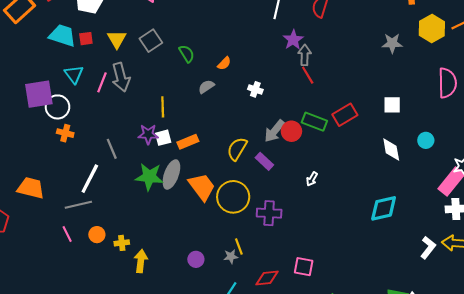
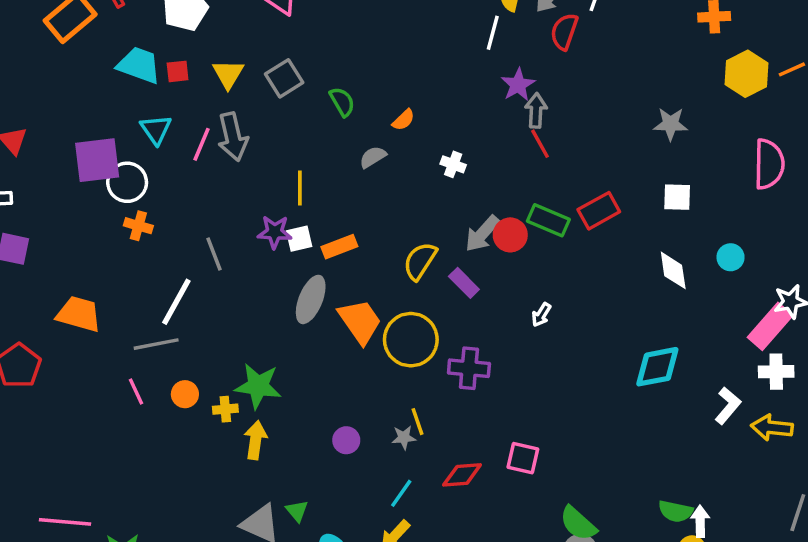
gray star: (392, 43) -> (671, 124), moved
green star: (149, 177) -> (258, 386), moved
white L-shape: (428, 248) -> (728, 406), moved

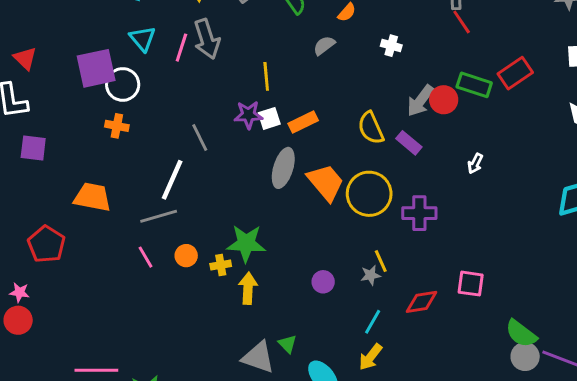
orange cross: (138, 226) -> (117, 126), moved
yellow semicircle: (420, 261) -> (371, 128), turned -52

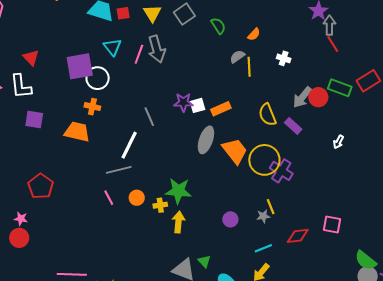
yellow line: (266, 76) -> (249, 67), moved
orange trapezoid: (92, 197) -> (77, 132), moved
purple cross: (419, 213) -> (281, 171), moved, turned 30
cyan line: (373, 322) -> (263, 248), turned 36

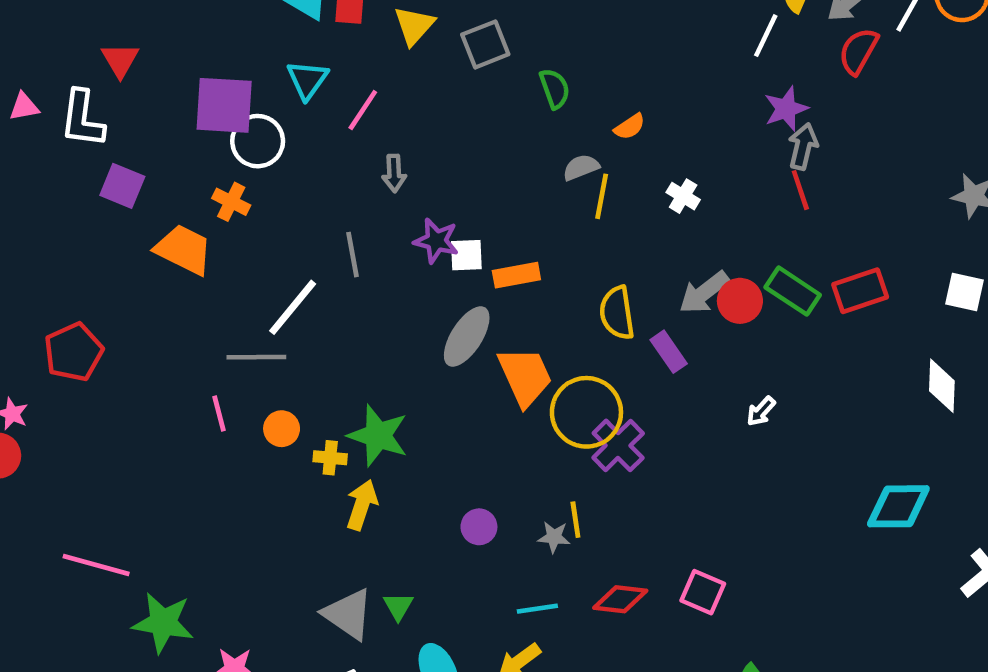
gray arrow: (157, 49) -> (394, 173), moved, size x0.6
purple square: (34, 120) -> (122, 186), moved

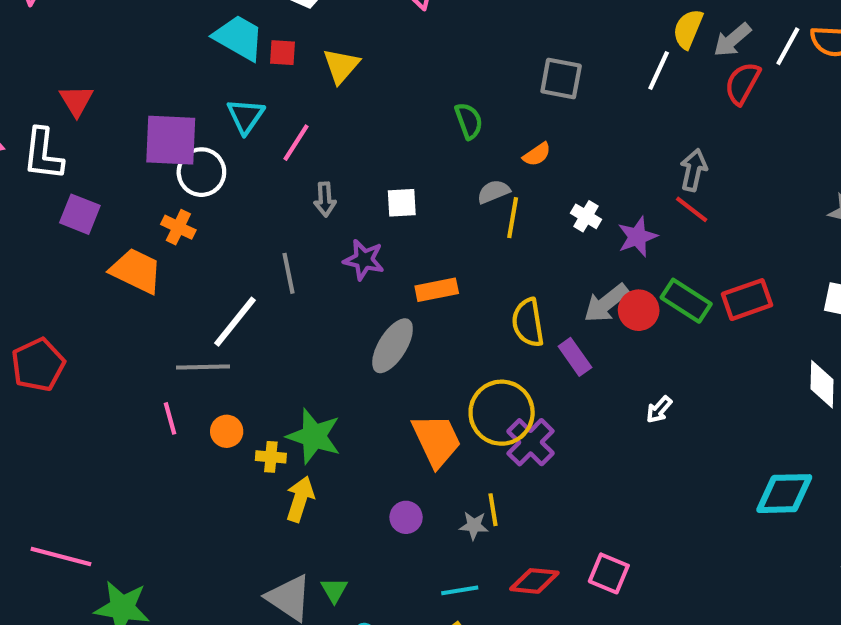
gray square: (485, 44) -> (561, 79), moved, turned 33
purple star: (786, 109) -> (637, 237), moved
red line: (800, 190) -> (692, 209), turned -33
white square: (466, 255) -> (402, 203), moved
orange trapezoid: (525, 376) -> (437, 440), moved

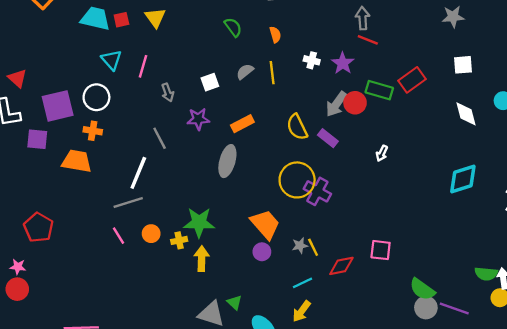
purple square: (171, 140) -> (58, 106), moved
orange semicircle: (537, 154) -> (275, 35), turned -56
gray semicircle: (494, 192) -> (245, 72), moved
orange trapezoid: (437, 440) -> (265, 224), moved
yellow line: (493, 510) -> (313, 247), moved

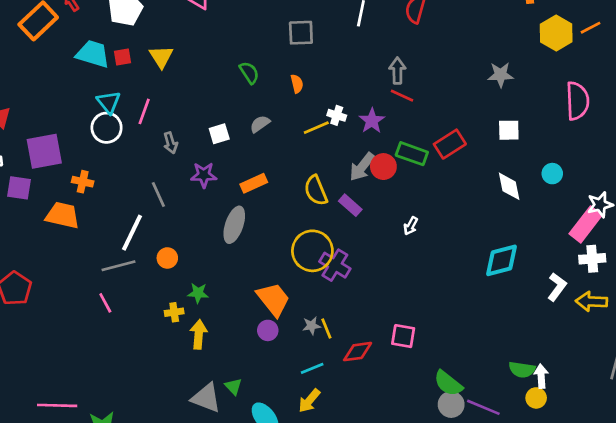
yellow line: (272, 73) -> (316, 128), moved, turned 70
white circle: (96, 97) -> (107, 128), moved
green star: (199, 222) -> (198, 293), size x0.6
orange circle: (151, 234) -> (167, 258), moved

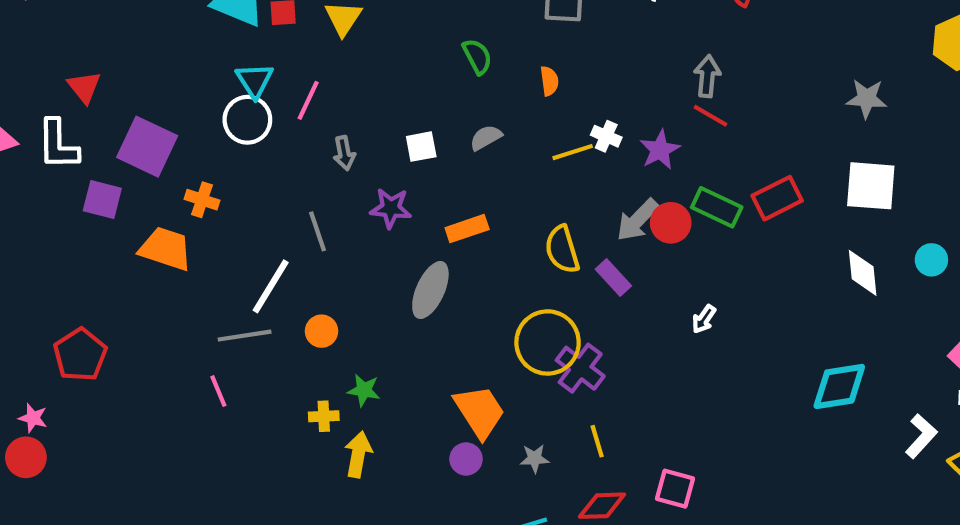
white square: (509, 130) -> (871, 186), size x1.5
purple square: (44, 151) -> (147, 147), turned 30
yellow line: (326, 329) -> (597, 441), moved

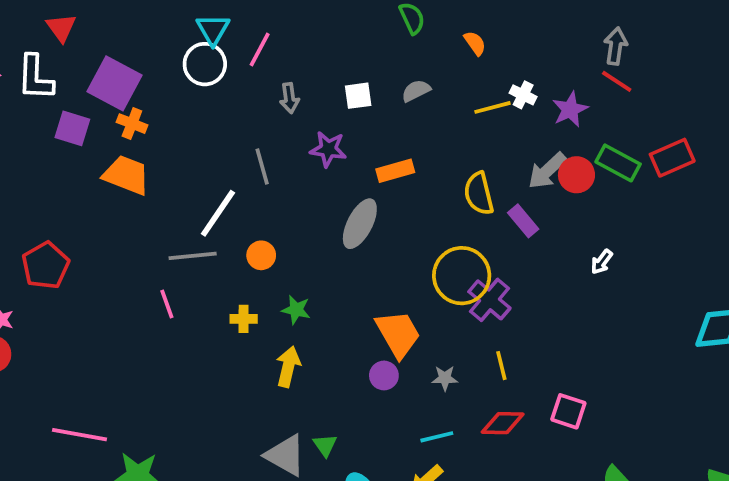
orange semicircle: (549, 81) -> (475, 43), turned -30
orange cross: (202, 200) -> (132, 124), moved
yellow cross: (324, 416) -> (244, 319), moved

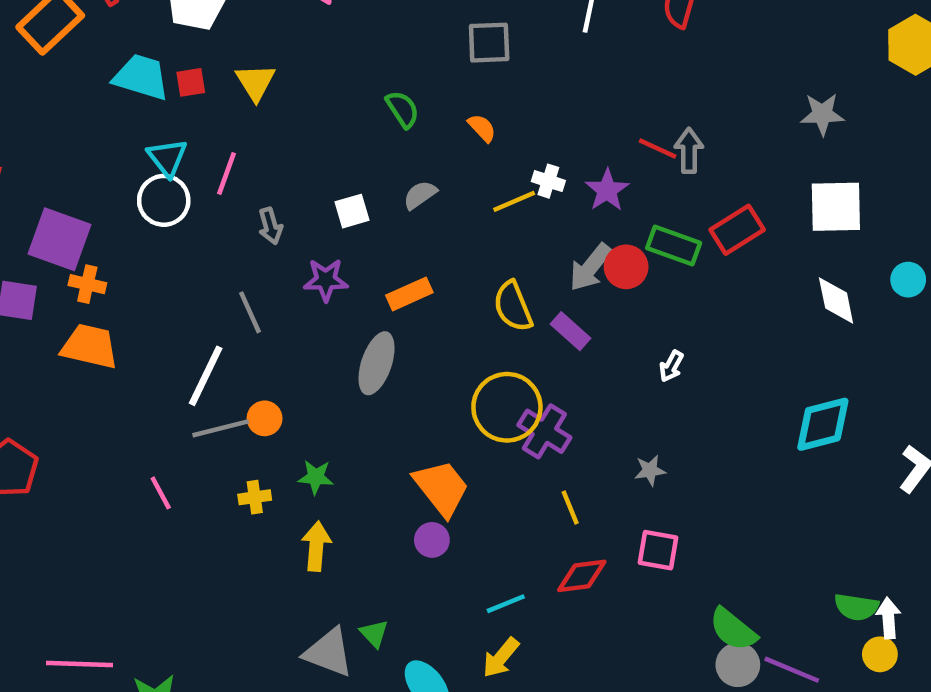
gray arrow: (616, 46) -> (689, 151), moved
gray line: (193, 256) -> (221, 428), moved
gray star: (445, 378) -> (650, 470), moved

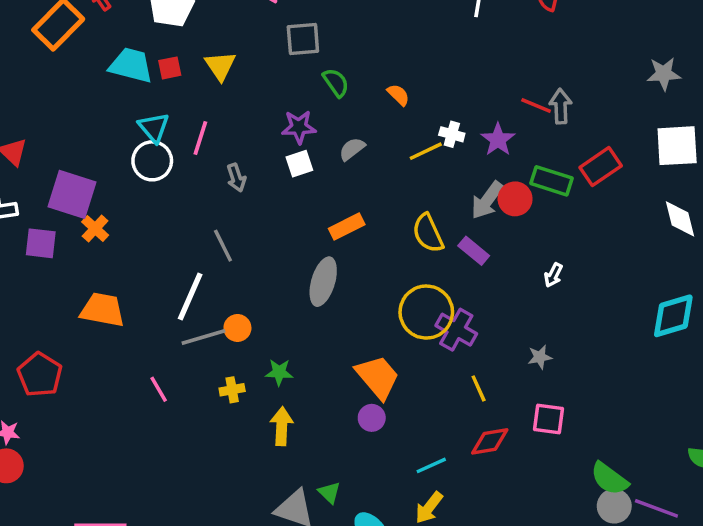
gray square: (489, 43) -> (303, 39), moved
purple star: (326, 280) -> (299, 127), moved
orange cross: (87, 284) -> (95, 228), turned 32
orange trapezoid: (90, 346) -> (102, 310), moved

